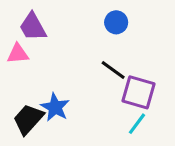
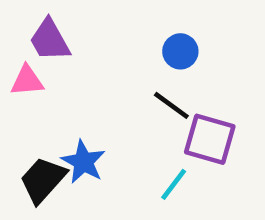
blue circle: (116, 22) -> (180, 51), moved
cyan line: (137, 124) -> (174, 184), moved

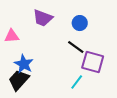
purple trapezoid: (50, 40) -> (43, 18), moved, turned -40
blue star: (83, 162) -> (24, 64), moved

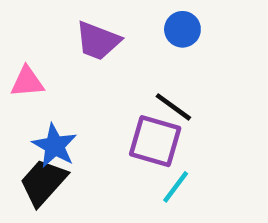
blue circle: (80, 23) -> (182, 29), moved
purple square: (93, 62) -> (155, 141), moved

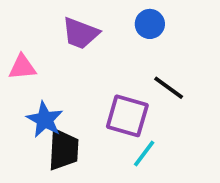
black line: (173, 107) -> (169, 88), moved
black trapezoid: (43, 182) -> (64, 150), moved, turned 141

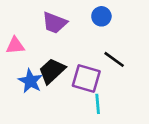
black trapezoid: (64, 150) -> (52, 71), moved, turned -136
cyan line: (144, 153) -> (98, 104), turned -42

